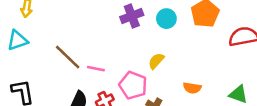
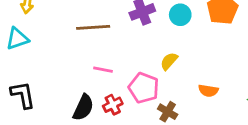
brown line: (68, 57) -> (93, 27), moved, turned -48

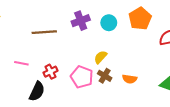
pink line: (103, 70) -> (21, 63), moved
red cross: (113, 105) -> (51, 72), moved
brown cross: (168, 112) -> (105, 76), moved

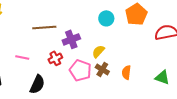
purple cross: (81, 21) -> (71, 39), moved
red cross: (51, 72) -> (55, 58), moved
orange semicircle: (130, 79) -> (126, 72), turned 88

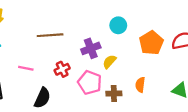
orange pentagon: (136, 14) -> (151, 43), moved
purple cross: (71, 39) -> (91, 48), moved
brown cross: (102, 69) -> (114, 94), moved, turned -32

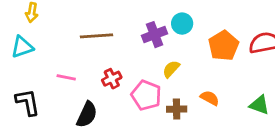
purple cross: (91, 48) -> (155, 35), moved
orange semicircle: (140, 85) -> (210, 98), turned 112

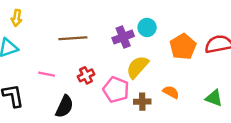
yellow semicircle: (171, 69) -> (137, 67), size x1.5

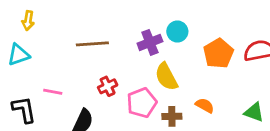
yellow semicircle: (137, 67) -> (166, 77), turned -70
pink line: (47, 74) -> (53, 92), moved
pink pentagon: (116, 90) -> (142, 103), turned 30

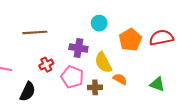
purple cross: (150, 42) -> (78, 48), moved, turned 30
yellow semicircle: (166, 77) -> (103, 62), moved
pink pentagon: (142, 103) -> (72, 77), turned -30

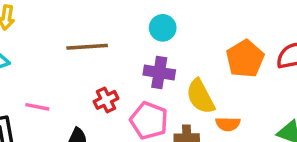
cyan circle: (99, 23) -> (163, 28), moved
orange semicircle: (120, 79) -> (228, 124), turned 152

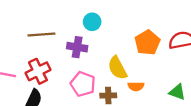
purple cross: (159, 72) -> (77, 47), moved
red cross: (106, 100) -> (38, 71), moved, size x1.5

